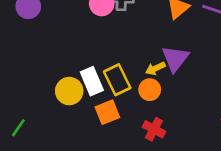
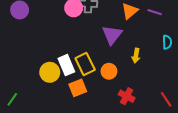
purple triangle: (175, 59) -> (112, 35), moved
yellow arrow: (155, 68) -> (136, 56), moved, turned -56
red cross: (154, 129) -> (127, 96), moved

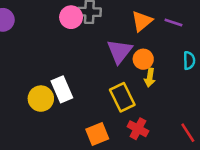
yellow rectangle: (85, 64) -> (122, 97), moved
orange circle: (109, 71) -> (143, 59), moved
orange square: (78, 88) -> (97, 134), moved

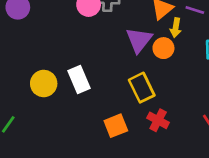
yellow arrow: (150, 78) -> (176, 28), moved
yellow circle: (41, 99) -> (44, 84), moved

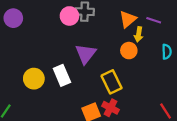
purple triangle: (139, 40) -> (86, 54), moved
red cross: (158, 120) -> (111, 108), moved

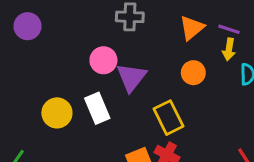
pink circle: (69, 16) -> (103, 60), moved
yellow arrow: (139, 34) -> (229, 49), moved

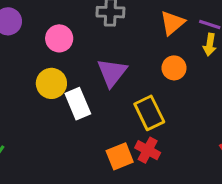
pink circle: (103, 60) -> (59, 38), moved
yellow circle: (57, 113) -> (51, 83), moved

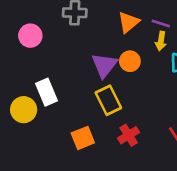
purple triangle: (112, 73) -> (104, 65), moved
yellow circle: (51, 83) -> (24, 110), moved
red cross: (148, 150) -> (129, 135), moved, turned 30

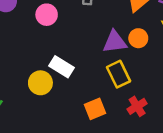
purple triangle: (104, 65) -> (115, 42), turned 45
white rectangle: (46, 92) -> (61, 67), turned -35

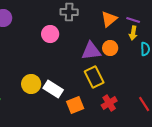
pink circle: (47, 15) -> (50, 34), moved
white rectangle: (61, 67) -> (53, 89), moved

